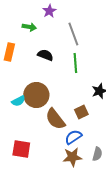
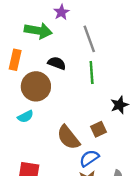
green arrow: (29, 27) -> (38, 31), size x1.6
brown circle: (36, 95) -> (36, 86), moved

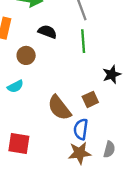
brown circle: (36, 86) -> (26, 55), size x0.6
blue semicircle: (89, 158) -> (81, 129), turned -48

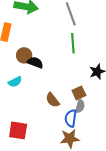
black semicircle: (47, 32) -> (35, 62), moved
brown semicircle: (59, 108) -> (53, 100), size x0.7
gray semicircle: (109, 149) -> (80, 106), moved

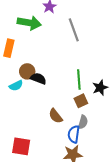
green line: (73, 43) -> (79, 80), moved
cyan semicircle: (15, 82) -> (16, 86), moved
brown square: (79, 93) -> (81, 101), moved

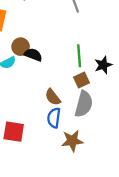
gray semicircle: (83, 122) -> (84, 104), size x1.6
blue semicircle: (74, 134) -> (54, 118), moved

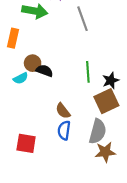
brown square: (81, 80) -> (106, 101), moved, size x1.6
gray semicircle: (84, 104) -> (98, 131), moved
brown star: (72, 141) -> (105, 152), moved

